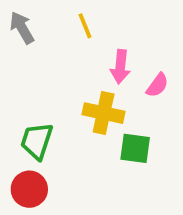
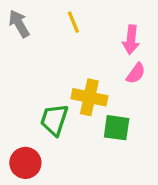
pink arrow: (120, 67) -> (131, 40), moved
green trapezoid: (37, 141) -> (54, 120), moved

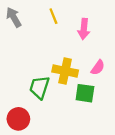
pink arrow: (131, 40) -> (84, 29), moved
pink semicircle: (136, 73) -> (98, 68), moved

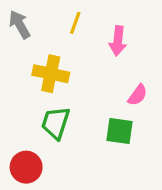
yellow line: (53, 16) -> (75, 23), turned 42
yellow cross: (65, 71) -> (51, 74), moved

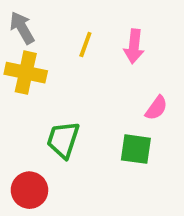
yellow line: (75, 23) -> (85, 45), moved
yellow cross: (51, 74) -> (26, 73), moved

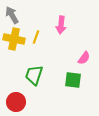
yellow line: (85, 45) -> (36, 37), moved
pink arrow: (134, 46) -> (61, 25), moved

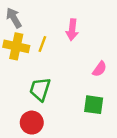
green square: (73, 80) -> (94, 105), moved
red circle: (16, 102) -> (32, 123), moved

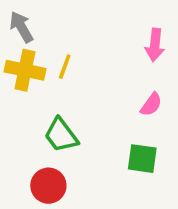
pink arrow: (72, 30) -> (155, 45), moved
green trapezoid: (40, 89) -> (61, 135), turned -55

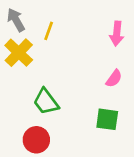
yellow line: (65, 67) -> (49, 31), moved
yellow cross: (25, 70) -> (19, 53), turned 32

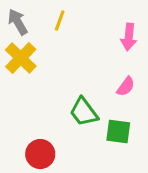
yellow line: (49, 31) -> (60, 20), moved
green trapezoid: (46, 102) -> (84, 112), moved

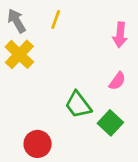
green square: (118, 132) -> (110, 123), turned 35

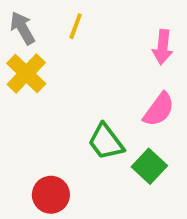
pink semicircle: (117, 81) -> (159, 110), size x1.4

